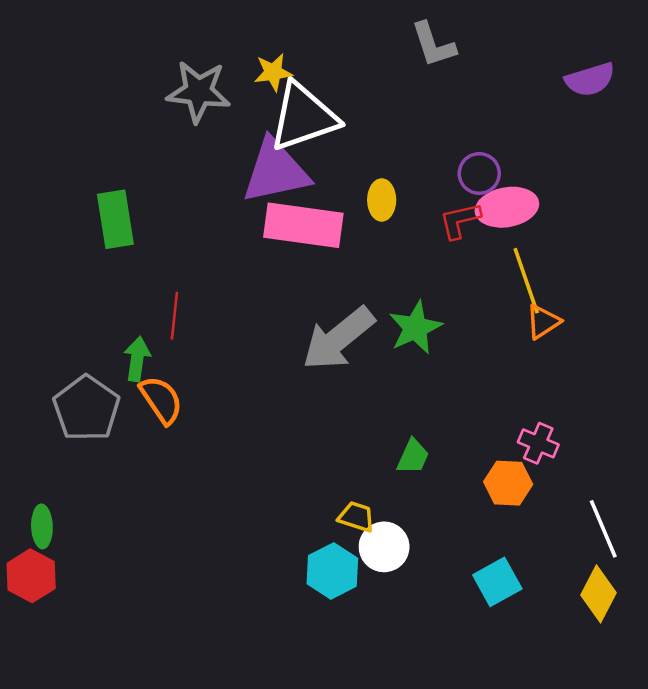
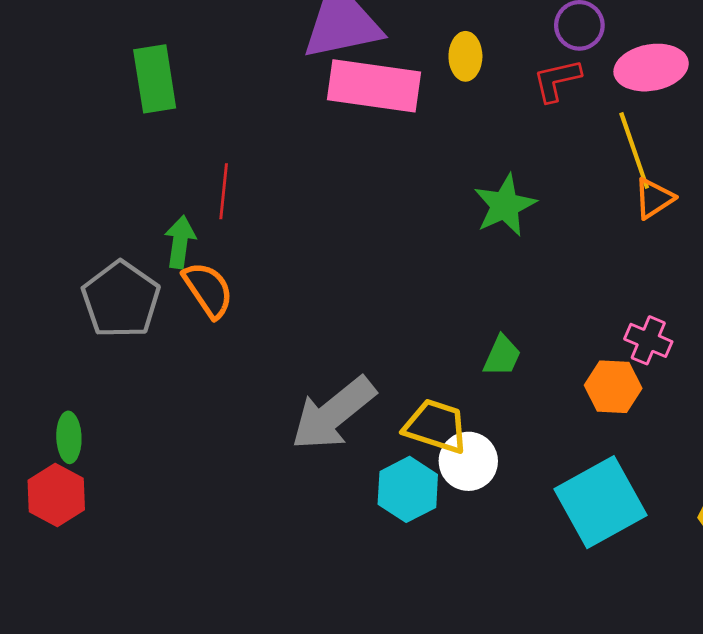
pink ellipse: (507, 207) -> (651, 68), moved
gray arrow: (338, 338) -> (333, 413), moved
yellow trapezoid: (356, 517) -> (436, 426), size x1.5
cyan square: (497, 582) -> (600, 502), size x1.6

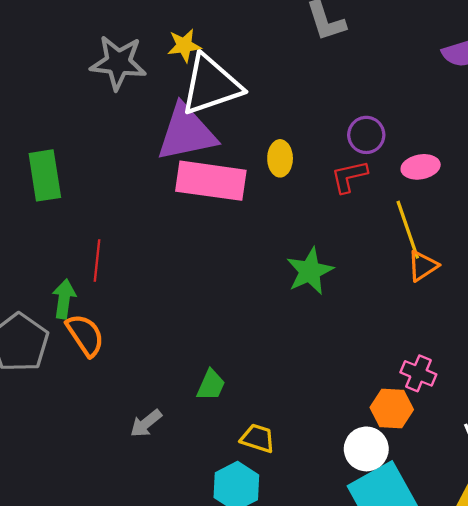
pink ellipse: (651, 68) -> (421, 167), size x0.7
green trapezoid: (502, 356) -> (211, 385), moved
gray arrow: (333, 413) -> (146, 423), moved, size x0.5
yellow trapezoid: (436, 426) -> (258, 438), size x0.7
white circle: (468, 461) -> (366, 449), moved

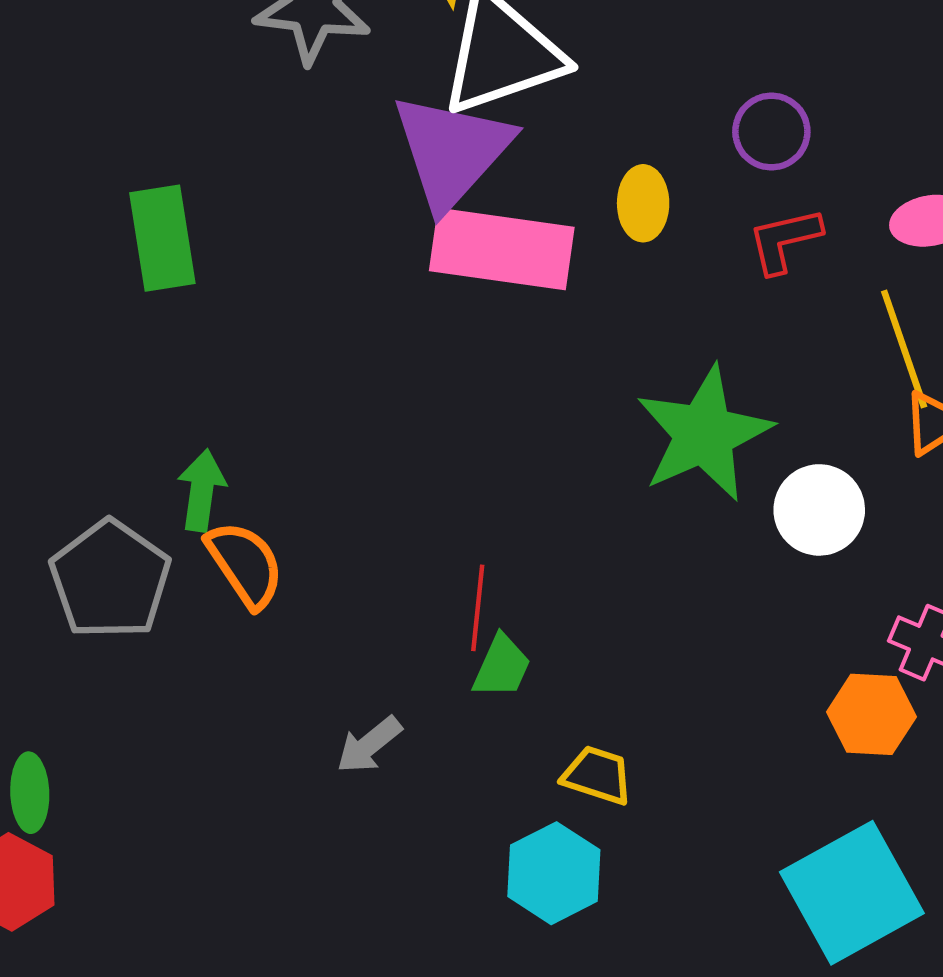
purple triangle: (186, 133) -> (452, 151), turned -36
purple circle: (366, 135) -> (771, 132), moved
red line: (97, 261) -> (478, 608), moved
green star: (310, 271) -> (704, 434), size x1.4
white circle: (366, 449) -> (819, 510), moved

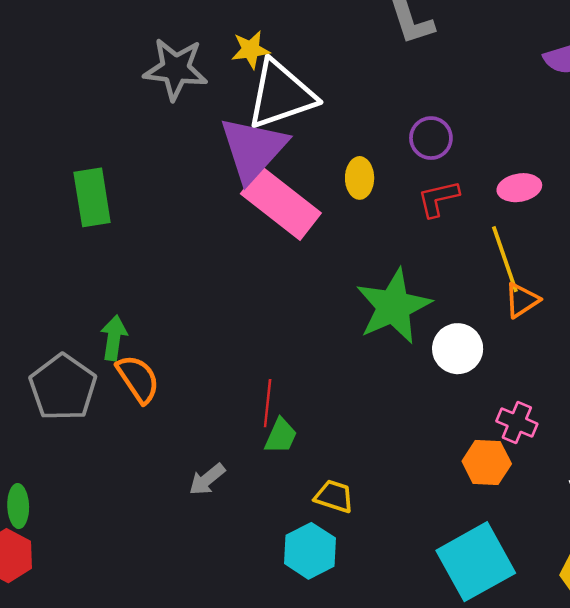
pink rectangle: (502, 249) -> (281, 203), turned 30

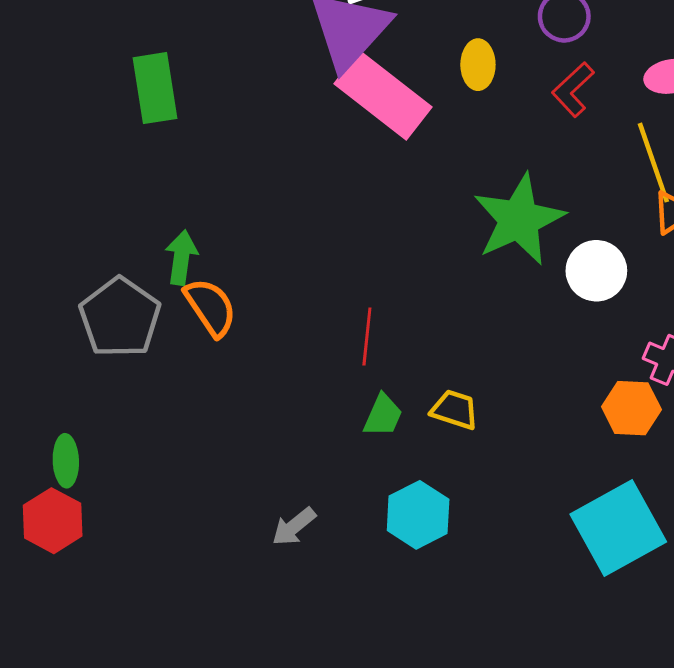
red L-shape: (438, 199) -> (573, 90), turned -30
green trapezoid: (281, 436) -> (383, 415), moved
gray arrow: (207, 479) -> (294, 527), moved
yellow trapezoid: (334, 496) -> (455, 410), moved

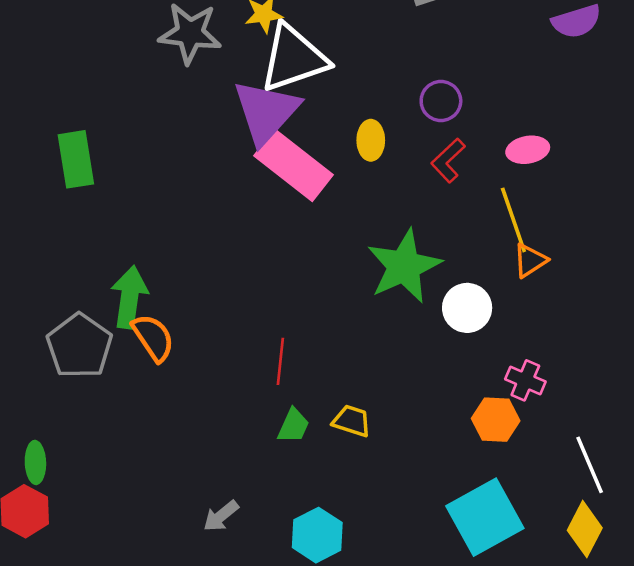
green rectangle: (155, 88) -> (76, 159), moved
green arrow: (181, 258) -> (129, 297), size x1.4
cyan hexagon: (418, 515) -> (317, 535), moved

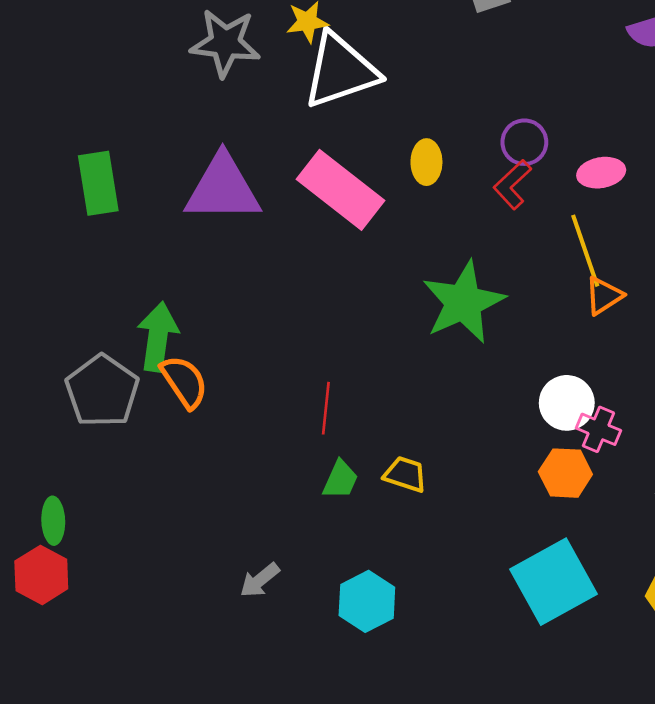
purple circle: (441, 101) -> (524, 142), moved
purple triangle: (266, 112) -> (223, 189), moved, turned 48
white circle: (467, 308) -> (567, 403), moved

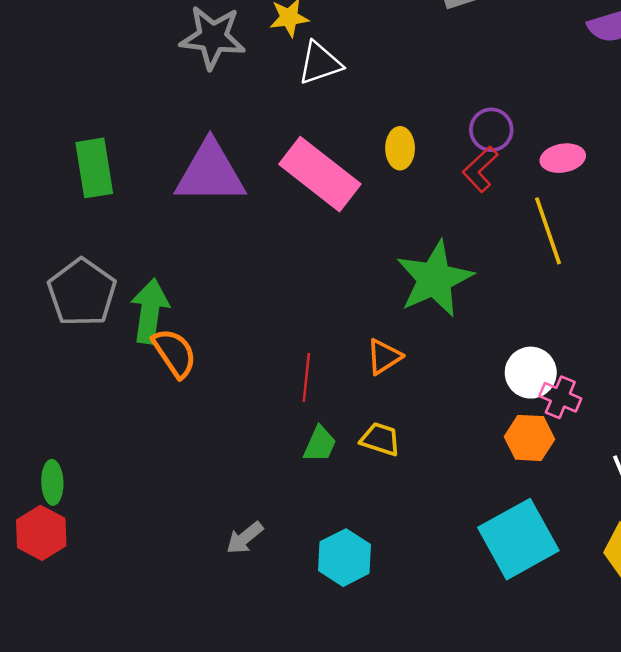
white triangle: (340, 71) -> (320, 63), size x0.6
orange triangle: (604, 296) -> (384, 357), moved
gray pentagon: (102, 391) -> (82, 292), moved

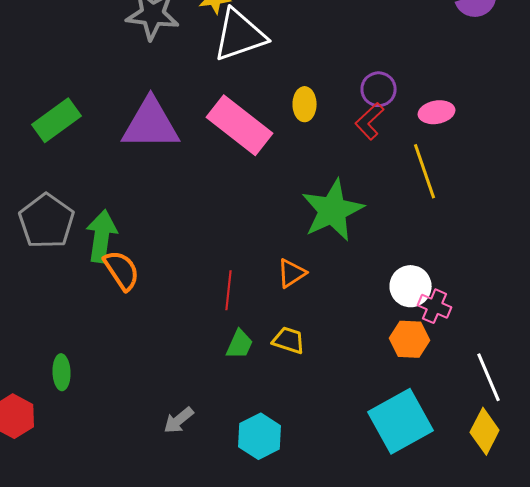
white triangle: (320, 63) -> (240, 35), size x1.5
green rectangle: (94, 168) -> (57, 120), turned 63
green ellipse: (52, 482) -> (62, 372), moved

